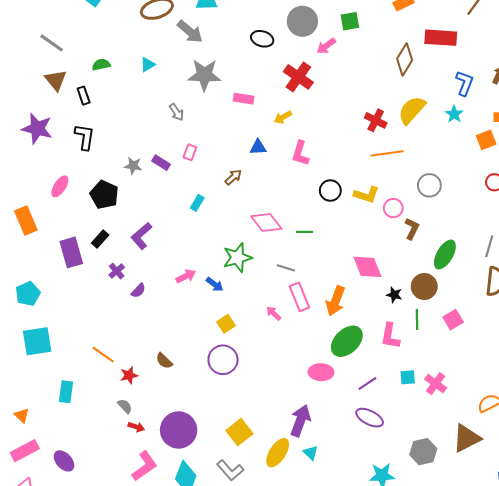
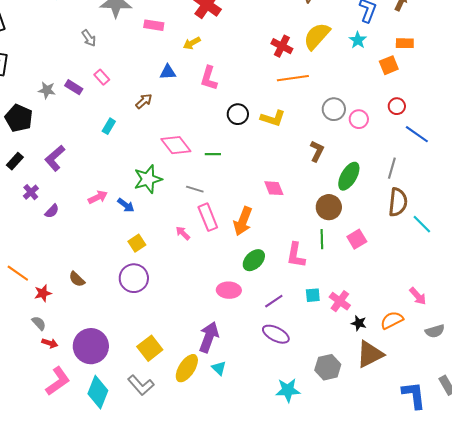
pink rectangle: (190, 152) -> (102, 77), turned -63
pink circle: (393, 208) -> (359, 119), moved
pink diamond: (367, 267) -> (274, 188), size x0.7
black star: (394, 295) -> (359, 323), moved
green ellipse: (347, 341) -> (254, 260), size x0.7

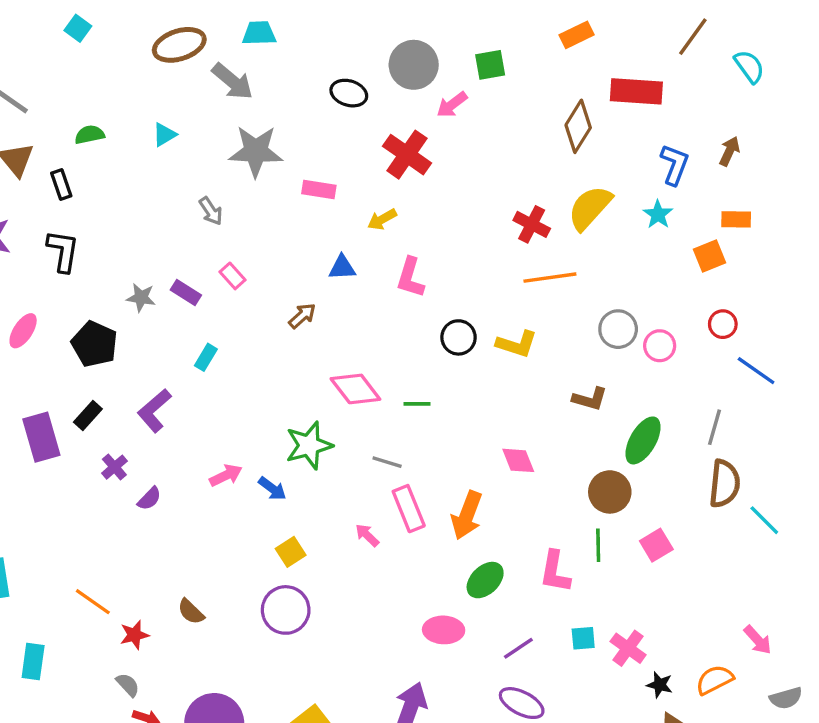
cyan rectangle: (109, 126) -> (206, 357), moved
brown L-shape: (317, 151) -> (590, 399), turned 80

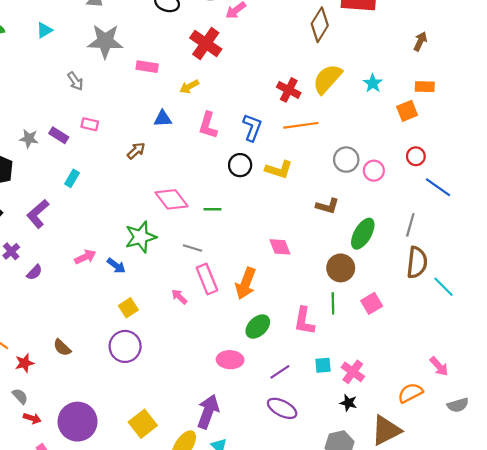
blue L-shape: (675, 165) -> (252, 128), moved
pink rectangle: (232, 276) -> (90, 124), turned -35
black star: (660, 685) -> (348, 403), moved

